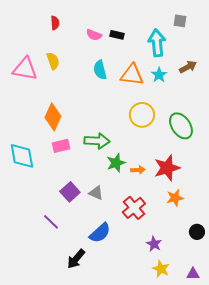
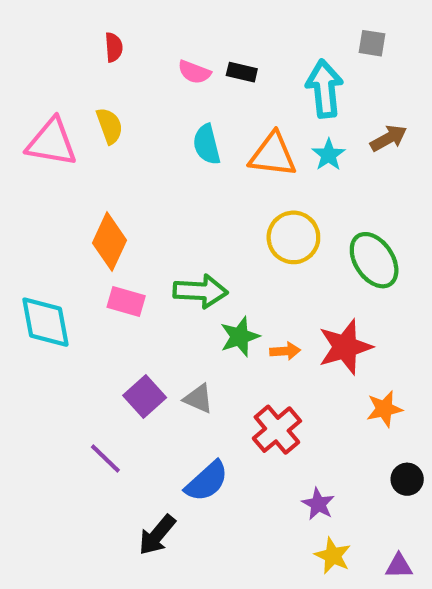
pink rectangle: (61, 146) -> (126, 301), turned 30
orange star: (175, 198) -> (384, 409), moved

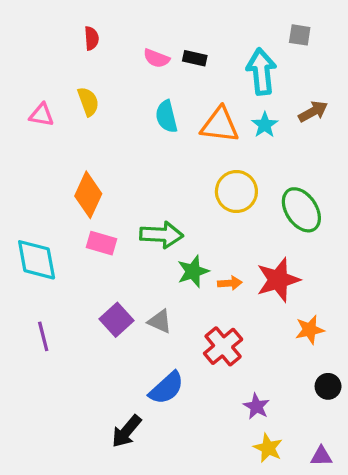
pink triangle: (52, 142) -> (42, 115), size x0.6
purple line: (105, 459) -> (43, 336), moved, turned 32

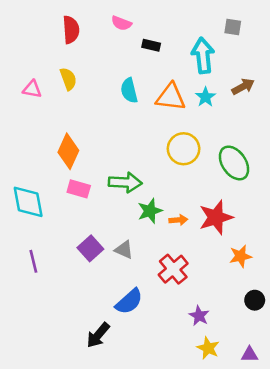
red semicircle: (92, 38) -> (71, 30), size x1.5
pink semicircle: (156, 58) -> (121, 23), moved

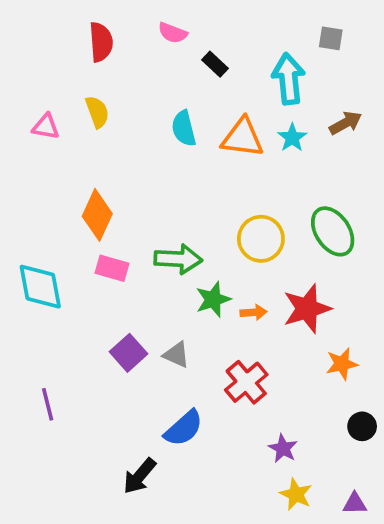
black rectangle: (151, 45) -> (215, 64), turned 30
yellow circle: (184, 149) -> (261, 239), moved
purple line: (33, 261) -> (48, 404), moved

